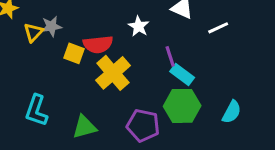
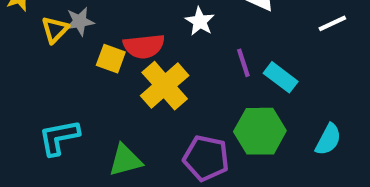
white line: (218, 28) -> (332, 23), moved
cyan rectangle: (182, 74) -> (281, 77), moved
cyan L-shape: (36, 110) -> (59, 137), turned 60

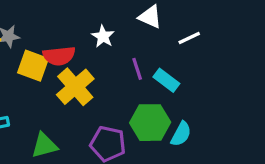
white line: (332, 23) -> (189, 38), moved
yellow square: (111, 59) -> (33, 66), size x1.4
cyan semicircle: (328, 139) -> (181, 134), moved

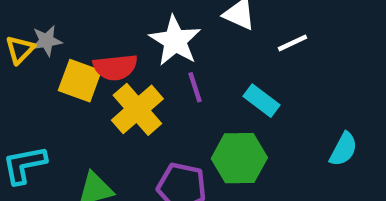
white star: (103, 36) -> (175, 41), size x1.6
purple line: (137, 69) -> (195, 87), moved
cyan semicircle: (181, 134) -> (343, 149), moved

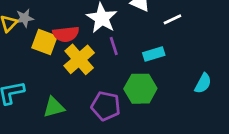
cyan rectangle: (261, 101) -> (154, 54), turned -54

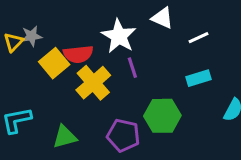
yellow square: (45, 42) -> (54, 63), turned 30
cyan rectangle: (154, 54) -> (199, 78), moved

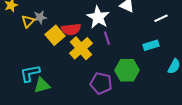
white line: (199, 38) -> (161, 18), moved
green triangle: (65, 137) -> (42, 85), moved

